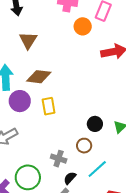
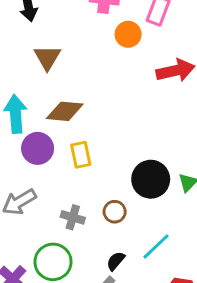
black circle: (95, 124) -> (151, 179), size x1.6
brown circle: (84, 146) -> (115, 212), moved
gray cross: (59, 159) -> (73, 217), moved

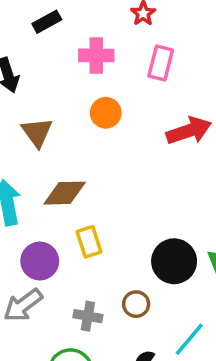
orange circle: (128, 34) -> (106, 113), moved
purple circle: (38, 148) -> (40, 261), moved

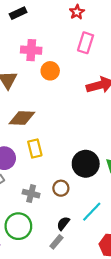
pink cross: (96, 55) -> (31, 50), moved

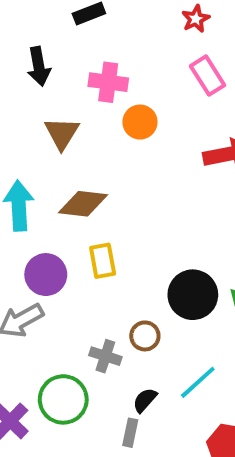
pink rectangle: (86, 43) -> (208, 76), turned -54
gray cross: (31, 194) -> (105, 356), moved
gray rectangle: (56, 242) -> (130, 433), turned -32

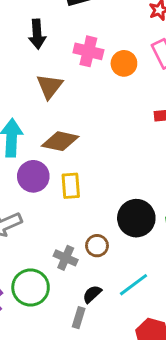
orange circle: (140, 122) -> (124, 63), moved
purple circle: (46, 275) -> (33, 176), moved

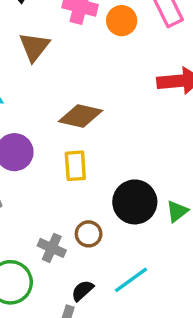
brown diamond: (60, 141) -> (81, 116), moved
yellow rectangle: (71, 186) -> (75, 166), moved

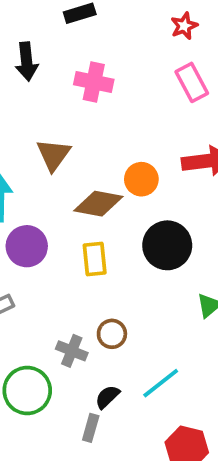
orange circle: (122, 21) -> (141, 179), moved
brown triangle: (34, 47) -> (53, 155), moved
black circle: (135, 202) -> (167, 245), moved

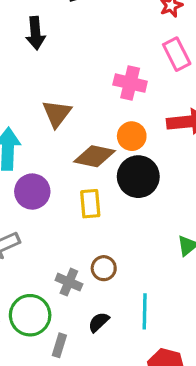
pink cross: (94, 82) -> (130, 83), moved
black circle: (167, 245) -> (138, 177), moved
cyan line: (161, 383) -> (145, 311), turned -52
gray rectangle: (91, 428) -> (59, 345), moved

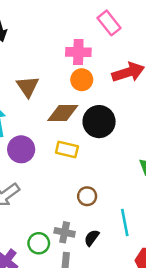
orange circle: (132, 136) -> (82, 80), moved
yellow rectangle: (90, 204) -> (67, 150), turned -60
gray cross: (69, 282) -> (65, 232), moved
green circle: (30, 315) -> (39, 243), size x0.7

